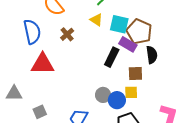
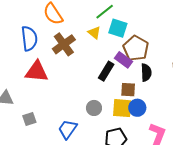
cyan square: (119, 24) -> (118, 28), moved
brown cross: (67, 34) -> (64, 44), size x1.6
yellow square: (131, 92) -> (122, 108), size x1.5
blue circle: (117, 100) -> (137, 108), moved

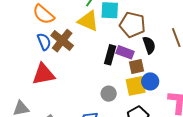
yellow triangle: (94, 33) -> (88, 21), size x1.6
blue semicircle: (29, 38) -> (44, 42), moved, size x0.7
purple rectangle: (123, 60) -> (125, 52), moved

